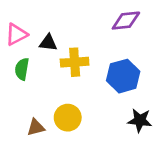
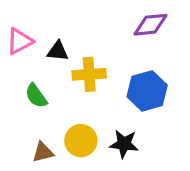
green semicircle: (22, 69) -> (36, 96), moved, turned -45
black star: (140, 120) -> (124, 144), moved

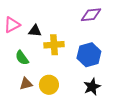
black star: (124, 144) -> (92, 87), moved, turned -30
brown triangle: (43, 152) -> (26, 84), moved

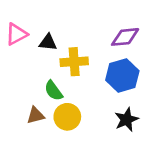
purple diamond: (91, 15) -> (125, 37), moved
green semicircle: (22, 58) -> (54, 91), moved

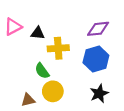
brown triangle: (36, 115) -> (28, 100), moved

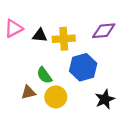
yellow cross: (58, 48) -> (64, 39), moved
blue hexagon: (96, 59) -> (83, 67), moved
brown triangle: (28, 100) -> (28, 92), moved

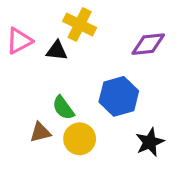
yellow cross: (64, 39) -> (80, 24), moved, turned 30

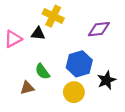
pink triangle: (19, 41) -> (13, 39), moved
yellow circle: (80, 139) -> (74, 92), moved
black star: (150, 142) -> (106, 80), moved

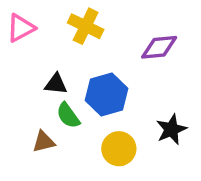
black triangle: (38, 33) -> (56, 84), moved
pink triangle: (13, 39) -> (21, 28), moved
blue hexagon: (79, 64) -> (107, 94), moved

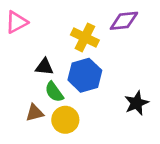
yellow cross: (86, 26) -> (85, 37), moved
purple diamond: (159, 47) -> (124, 21), moved
yellow circle: (119, 149) -> (65, 120), moved

